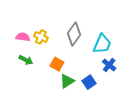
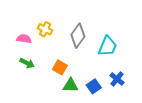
yellow cross: (41, 37) -> (45, 29), moved
blue cross: (109, 65) -> (117, 79), moved
green triangle: (67, 81) -> (70, 85), turned 35

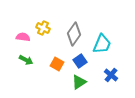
green triangle: (70, 85) -> (79, 82), moved, turned -35
blue square: (94, 86) -> (80, 61), moved

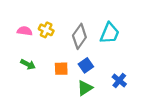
pink semicircle: (23, 37) -> (25, 31), moved
cyan trapezoid: (102, 44) -> (110, 33), moved
orange square: (57, 64) -> (61, 69), turned -32

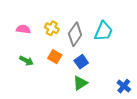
yellow cross: (46, 30) -> (52, 28), moved
orange square: (61, 69) -> (55, 57), moved, turned 32
blue cross: (119, 80) -> (124, 86), moved

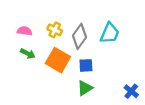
orange square: (55, 57) -> (58, 60), size x1.6
green arrow: (26, 61) -> (28, 54), moved
blue square: (81, 62) -> (86, 65), turned 32

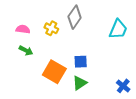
cyan trapezoid: (110, 33) -> (118, 29), moved
gray diamond: (80, 36) -> (75, 17), moved
orange square: (58, 60) -> (54, 72), moved

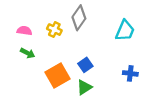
blue square: (81, 62) -> (85, 65), turned -32
orange square: (54, 72) -> (58, 76), turned 30
blue cross: (123, 86) -> (130, 73), moved, turned -32

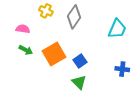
yellow cross: (54, 30) -> (46, 11), moved
orange square: (58, 76) -> (54, 54), moved
green triangle: (84, 87) -> (79, 82), turned -42

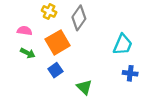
cyan trapezoid: (117, 29) -> (123, 45), moved
orange square: (54, 54) -> (58, 42), moved
blue square: (80, 61) -> (55, 70), moved

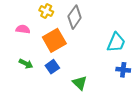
green arrow: (28, 53) -> (26, 64), moved

